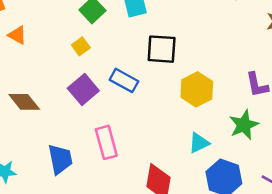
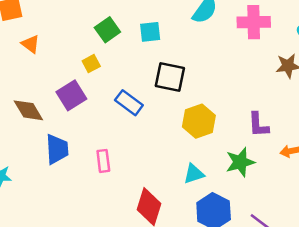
purple square: (83, 89) -> (71, 95), moved
pink rectangle: (106, 142) -> (103, 161), size x0.7
blue trapezoid: (60, 159) -> (57, 149), moved

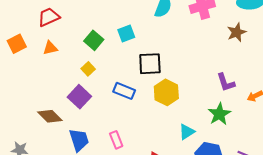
orange triangle: (31, 44) -> (50, 48), moved, turned -35
yellow hexagon: (199, 121) -> (166, 92), moved

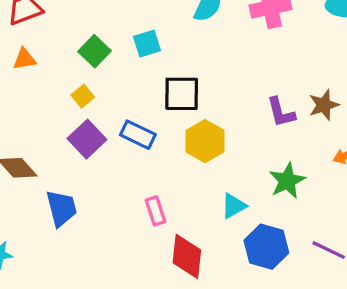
brown star: (237, 32) -> (324, 105), moved
purple L-shape: (226, 82) -> (281, 112), moved
purple square: (79, 97) -> (87, 139), moved
pink rectangle: (116, 140) -> (156, 211), moved

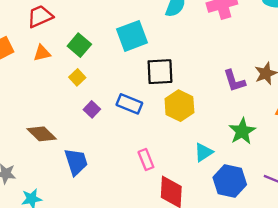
cyan square: (147, 44) -> (132, 36), size x1.5
green square: (95, 51) -> (79, 45), moved
yellow square: (83, 96) -> (77, 77), moved
purple square: (87, 139) -> (92, 109), size x0.6

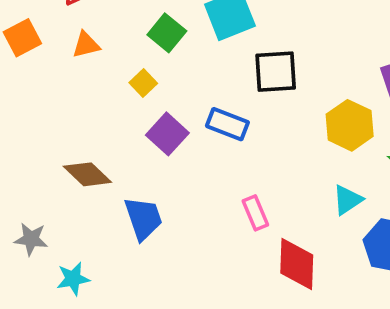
green square: (79, 45) -> (167, 33), moved
yellow hexagon: (179, 106) -> (350, 125), moved
purple square: (92, 109) -> (167, 134), size x1.5

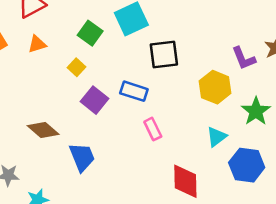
pink rectangle: (255, 213) -> (153, 129), moved

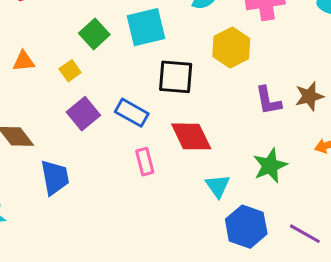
orange triangle: (37, 44) -> (24, 61), moved
yellow hexagon: (215, 87) -> (231, 48), moved
cyan triangle: (217, 137) -> (218, 186), turned -40
red diamond: (185, 181) -> (191, 136), moved, turned -36

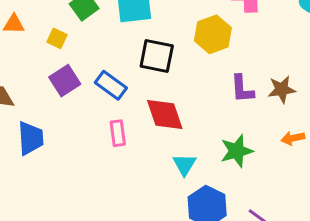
yellow square: (70, 71) -> (57, 38), turned -36

